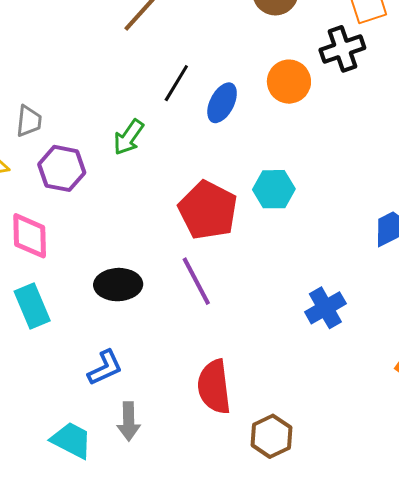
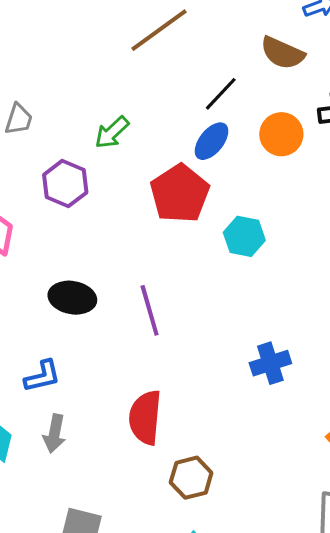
black line: (176, 83) -> (221, 94), moved
green arrow: (129, 137) -> (112, 132), moved
purple hexagon: (62, 168) -> (65, 184), moved
red pentagon: (208, 210) -> (180, 194), moved

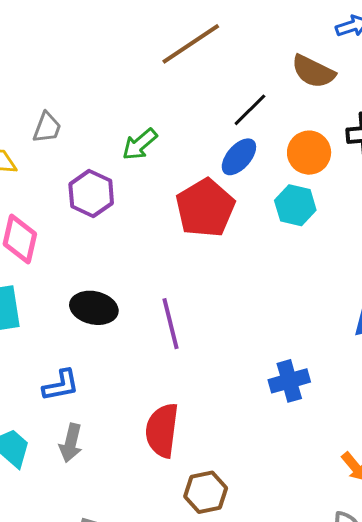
cyan hexagon: (244, 236) -> (295, 205), moved

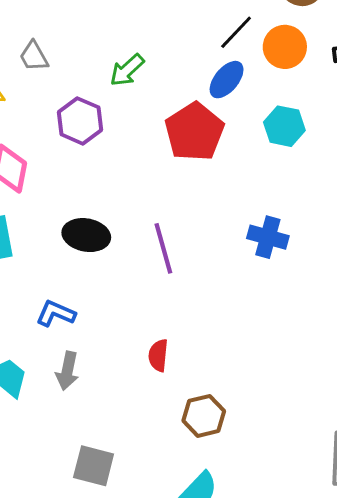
gray trapezoid: (47, 128) -> (34, 56), turned 132
orange circle: (309, 153) -> (285, 47), moved
blue cross: (289, 381) -> (268, 237), moved, turned 33
blue L-shape: (61, 385) -> (56, 314), turned -144
red semicircle: (162, 430) -> (158, 355), size x0.6

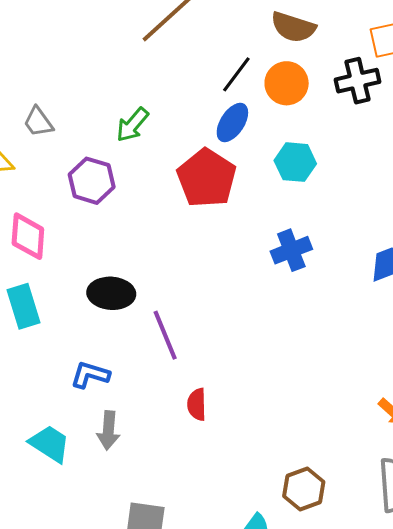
blue cross: (268, 237) -> (291, 250), moved, turned -30
purple line: (163, 248) -> (165, 335), moved
brown hexagon: (204, 416) -> (304, 489), moved

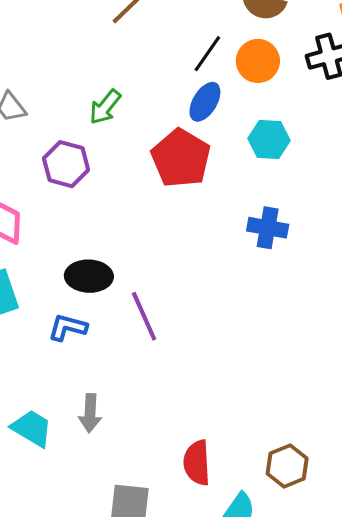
blue cross: (291, 250) -> (268, 228), turned 33
blue L-shape: (90, 375) -> (68, 327), moved
red semicircle: (197, 404) -> (197, 463), moved, size x1.4

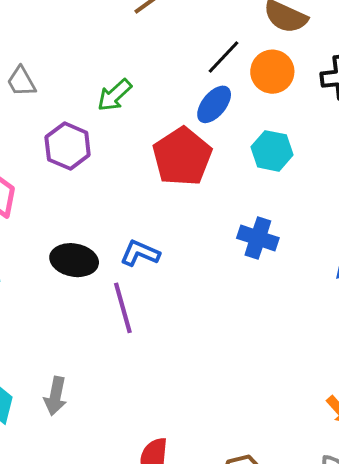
blue L-shape: (68, 327) -> (140, 253), moved

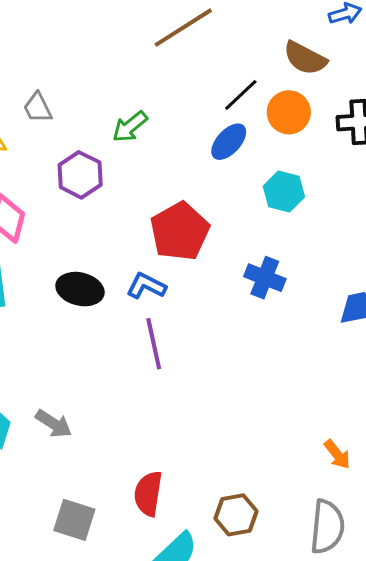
red pentagon: (182, 157) -> (180, 231), moved
purple line: (123, 308) -> (154, 344), moved
gray arrow: (55, 396) -> (54, 424), turned -72

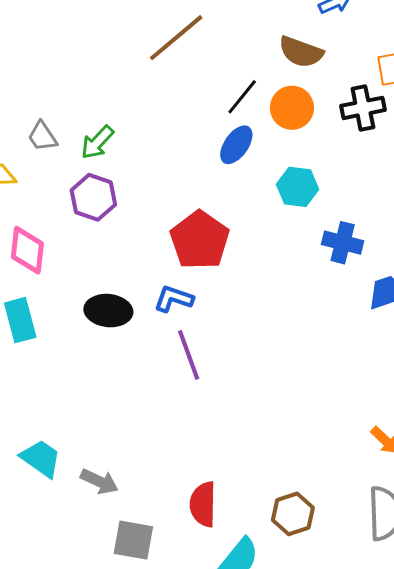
green arrow: (130, 127) -> (97, 142), moved
blue cross: (265, 278) -> (343, 243), moved
gray arrow: (54, 424) -> (99, 481), moved

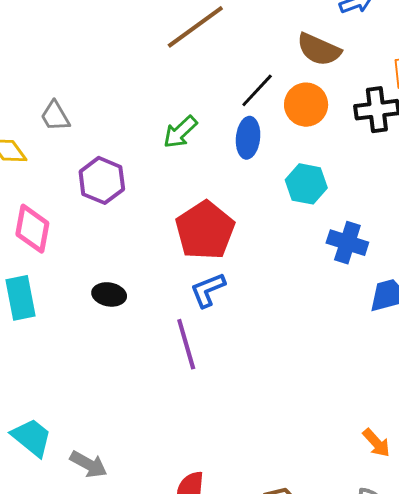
green arrow: (97, 142) -> (180, 132), moved
blue ellipse: (236, 145) -> (248, 138), turned -33
blue L-shape: (174, 299) -> (208, 290), moved, turned -45
black ellipse: (108, 311) -> (109, 294), size x0.7

